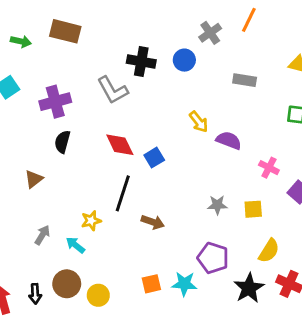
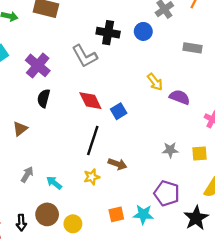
purple cross: (55, 102) -> (38, 65), turned -35
yellow star: (91, 221) -> (92, 177), moved

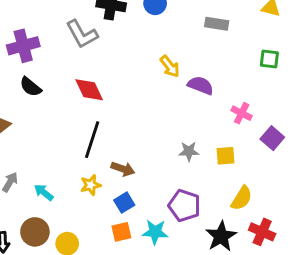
purple cross: (38, 65) -> (23, 46), turned 35
black semicircle: (44, 98) -> (31, 87), turned -66
blue square: (119, 111) -> (124, 203), moved

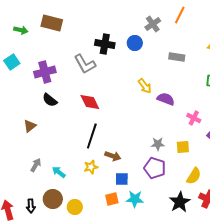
blue square: (124, 203) -> (122, 179), moved, turned 32
purple pentagon: (184, 206) -> (155, 168), moved

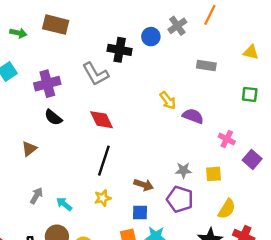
blue circle: (135, 43) -> (151, 37), moved
brown arrow: (113, 156) -> (144, 185), moved

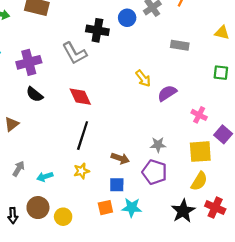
purple semicircle: (193, 116) -> (167, 93), turned -54
yellow square: (214, 174) -> (200, 152), moved, size x1.5
cyan arrow: (64, 204) -> (45, 177), turned -56

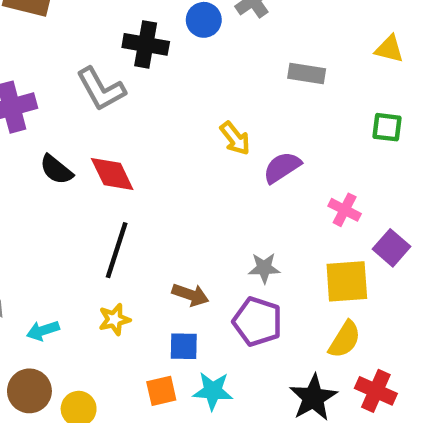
black semicircle: (35, 94) -> (56, 170), moved

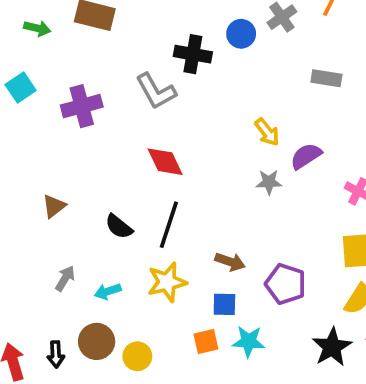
black semicircle: (56, 170) -> (119, 227), moved
gray star: (264, 268) -> (269, 182), moved
yellow star: (114, 319) -> (167, 282), size x1.5

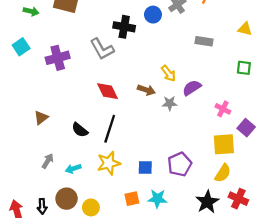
brown arrow: (230, 262) -> (146, 90), moved
purple pentagon: (286, 284) -> (180, 164), turned 30
blue square: (224, 304) -> (145, 168), moved

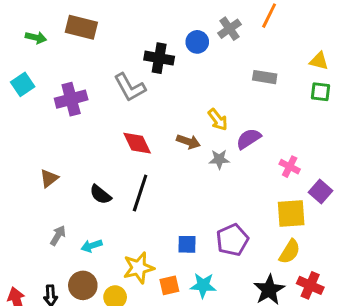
green square: (244, 68) -> (320, 92), moved
yellow star: (109, 163) -> (139, 268), moved

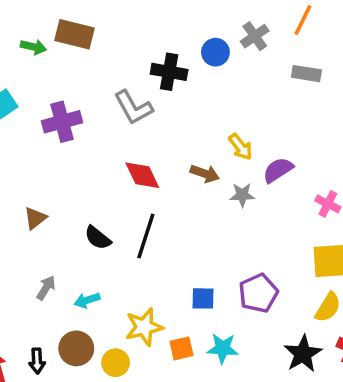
green arrow: (36, 38) -> (33, 47), moved
gray rectangle: (265, 77) -> (306, 74), moved

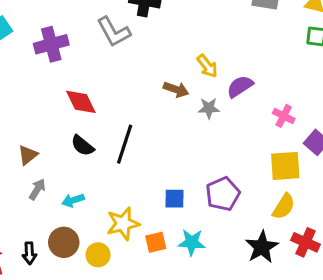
red diamond: (142, 175) -> (81, 102), moved
brown triangle: (35, 218) -> (28, 155), moved

